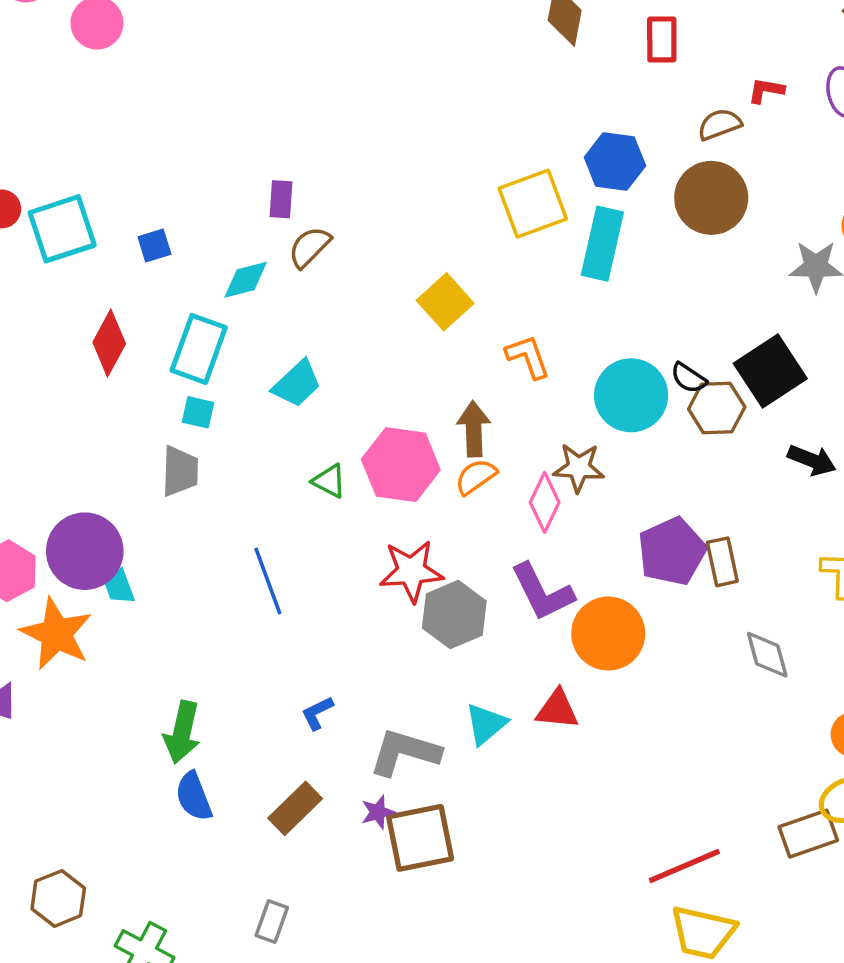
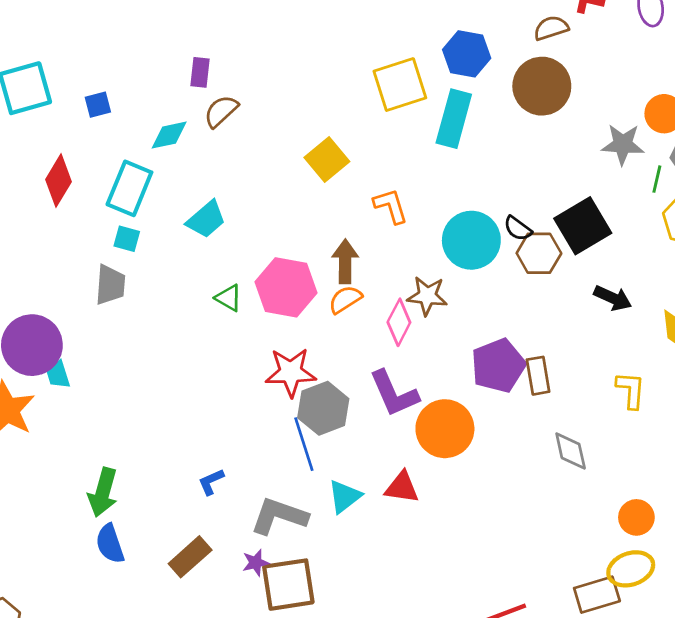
blue line: (268, 581) -> (304, 444), moved

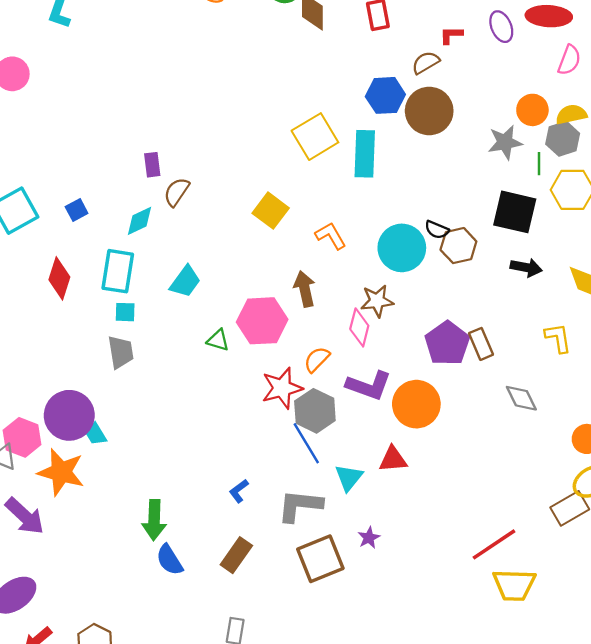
blue hexagon: (467, 54) -> (385, 95), moved
black square: (583, 226) -> (515, 212), moved, turned -33
orange semicircle: (345, 299) -> (317, 359), moved
purple L-shape: (394, 394) -> (369, 386), turned -33
purple star: (256, 563) -> (369, 538), moved

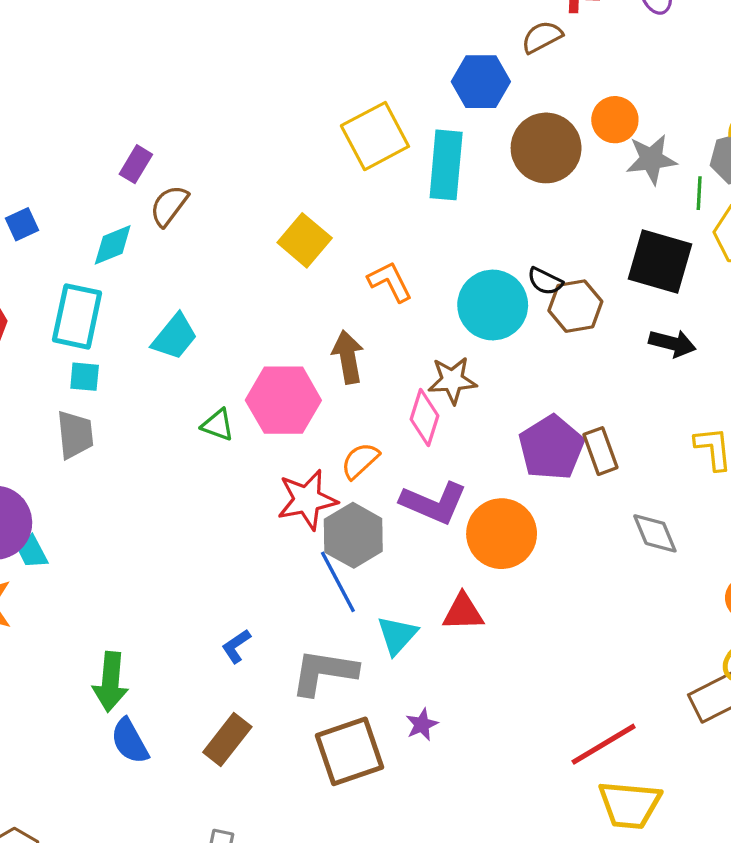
orange circle: (532, 110) -> (615, 120), moved
brown circle: (429, 111) -> (546, 148), moved
purple rectangle: (152, 165) -> (136, 164), turned 35

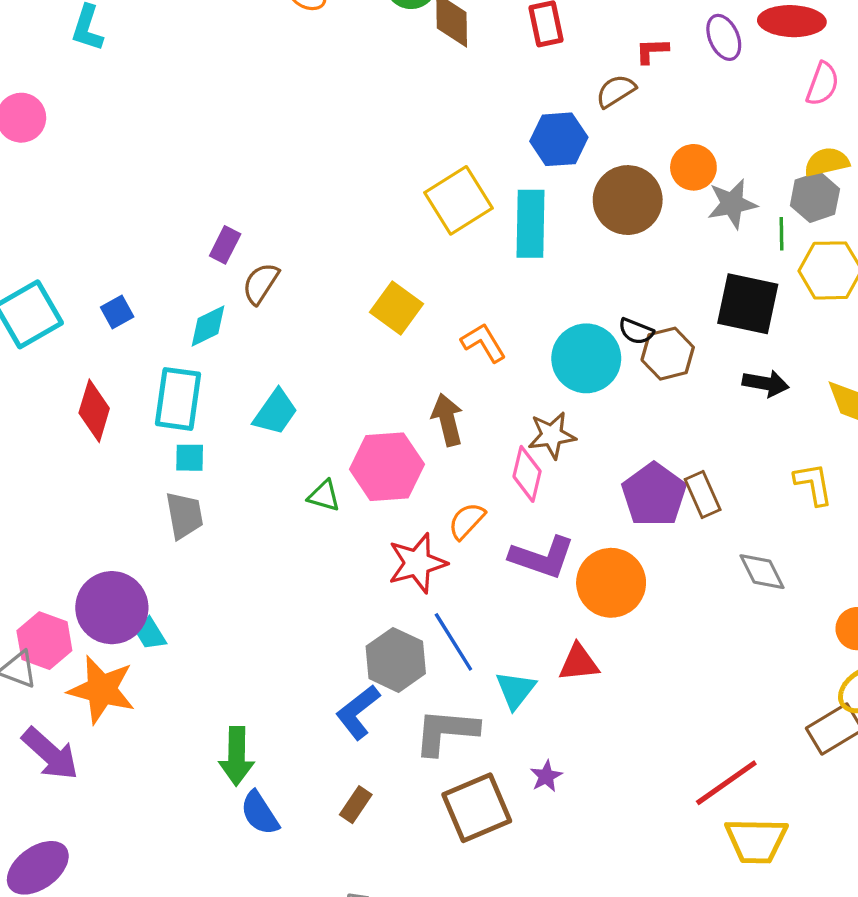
gray hexagon: (353, 535) -> (396, 660), moved
blue L-shape: (236, 646) -> (358, 712), size x1.6
brown rectangle: (227, 739) -> (356, 805), size x0.7

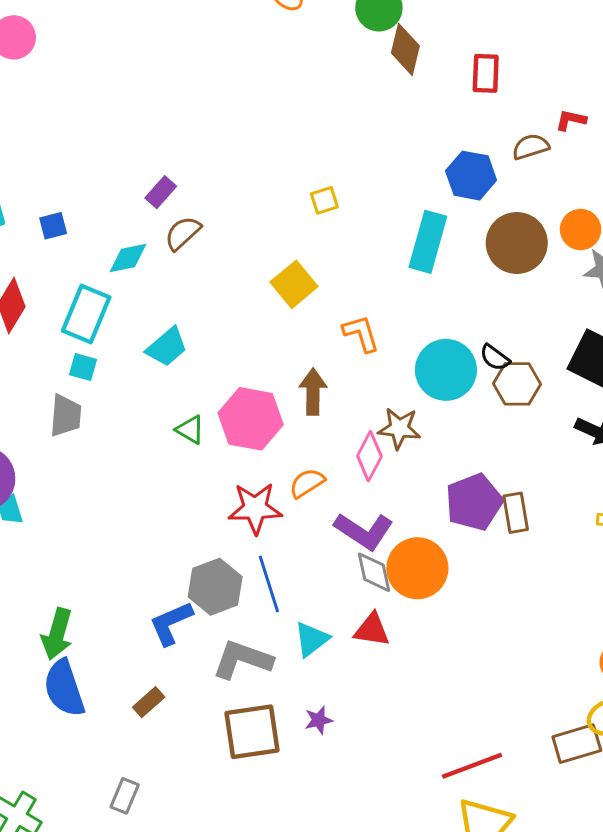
yellow square: (458, 200) -> (324, 200), moved, size x0.5
gray diamond: (762, 572) -> (374, 572), moved
blue semicircle: (260, 813) -> (64, 688), size x1.4

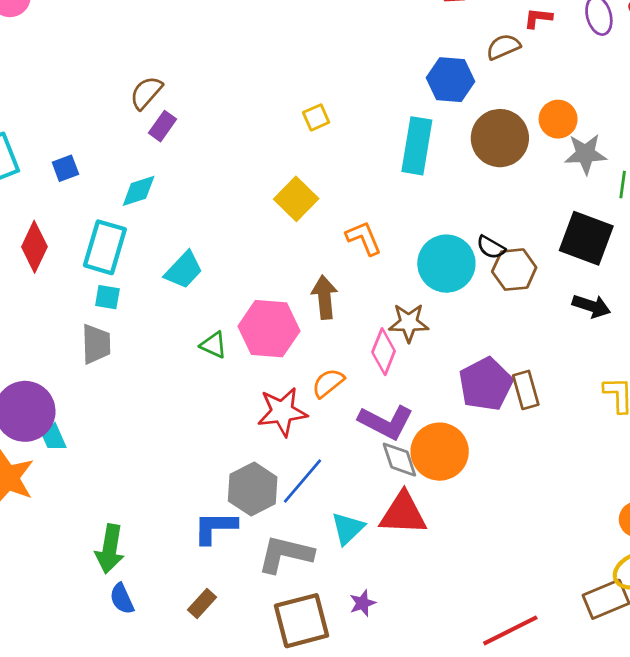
brown semicircle: (183, 233) -> (146, 93), moved
blue line: (269, 584) -> (302, 481), turned 64
blue L-shape: (171, 623) -> (215, 527), turned 30
red triangle: (372, 630) -> (403, 514), size x1.4
blue semicircle: (64, 688) -> (122, 599), size x0.6

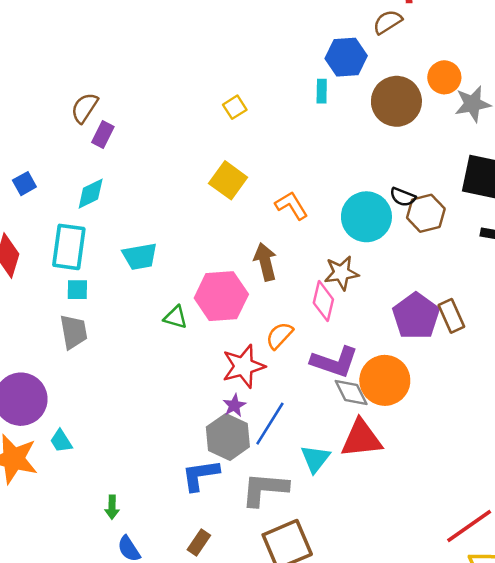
cyan rectangle: (417, 146) -> (322, 91), moved, size x0.5
cyan trapezoid: (184, 270) -> (140, 256), turned 45
cyan trapezoid: (54, 438) -> (61, 441), moved
green arrow: (110, 549) -> (112, 507), size x0.6
purple star: (362, 603) -> (234, 405), moved

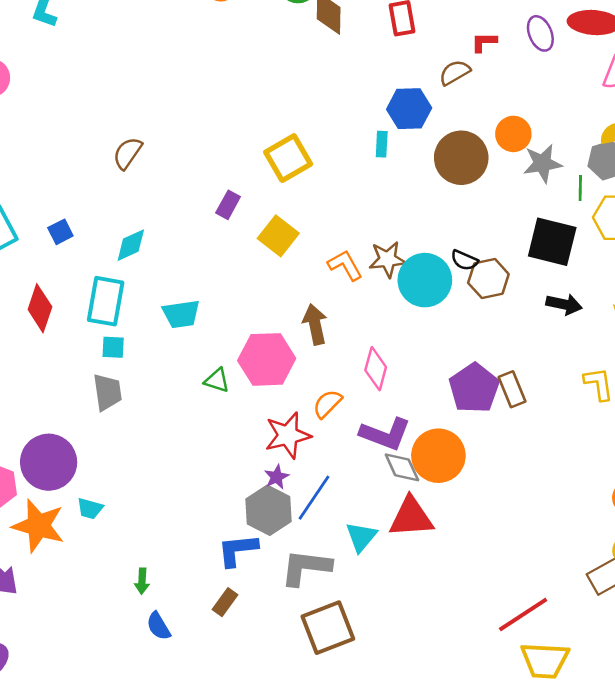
yellow square: (235, 107) -> (288, 158), size x1.8
purple rectangle: (103, 135) -> (228, 205), moved
brown star: (341, 273) -> (387, 259), moved
cyan trapezoid: (61, 441) -> (90, 509), turned -45
brown rectangle: (199, 542) -> (225, 602), moved

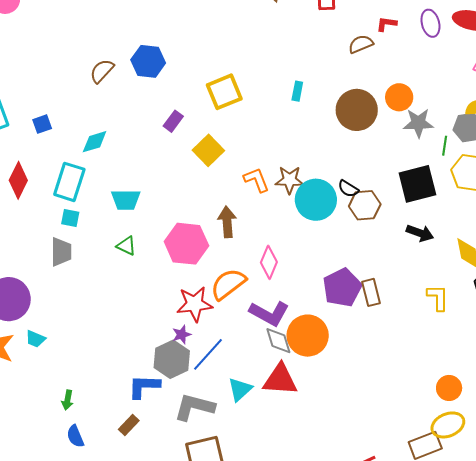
blue hexagon: (409, 109) -> (148, 61), moved
black square: (552, 242) -> (417, 184), turned -36
green triangle: (217, 380) -> (126, 246), moved
orange semicircle: (327, 404) -> (228, 284), size x1.5

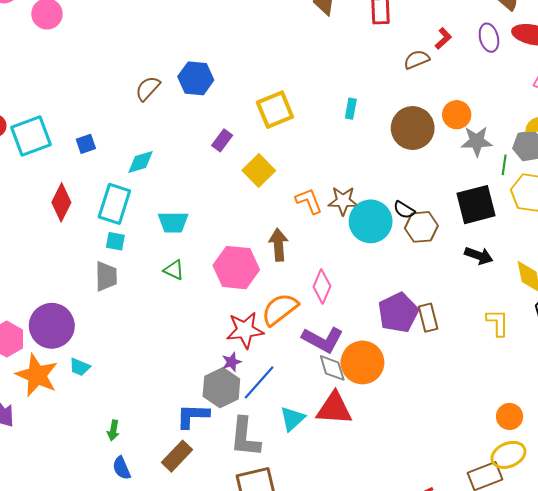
red L-shape: (386, 24) -> (443, 38), turned 130
gray L-shape: (194, 407) -> (245, 437), turned -99
brown rectangle: (129, 425) -> (177, 456), size x1.4

